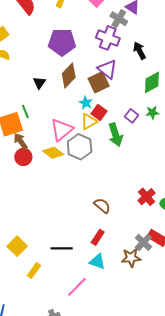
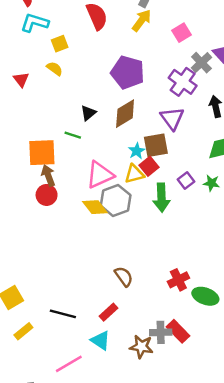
brown square: (99, 82) -> (156, 145), moved
green line: (25, 111) -> (73, 135), moved, turned -64
yellow diamond: (53, 153) -> (95, 207), moved
gray cross: (143, 242) -> (161, 332), turned 30

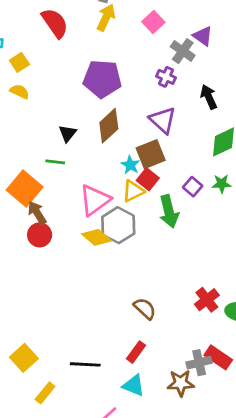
purple cross: (183, 82) -> (166, 77), size x0.6
orange square: (42, 153) -> (25, 188), turned -36

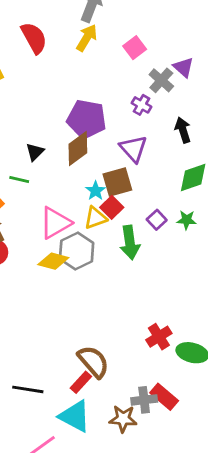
purple pentagon: (102, 79) -> (87, 119), moved
yellow diamond: (97, 237) -> (53, 261), turned -32
brown semicircle: (145, 309) -> (93, 362), moved, size x1.4
cyan triangle: (134, 386) -> (75, 416), size x1.4

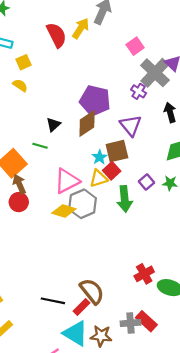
yellow arrow: (87, 38) -> (81, 28), moved
gray cross: (161, 80) -> (155, 73), size x1.5
black line: (28, 389) -> (53, 301), moved
brown star: (123, 419) -> (101, 336), moved

